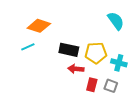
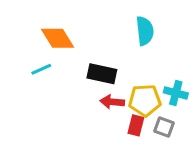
cyan semicircle: (116, 21) -> (145, 31), moved, turned 30
orange diamond: (39, 26) -> (58, 38), turned 40
yellow pentagon: (96, 53) -> (145, 100), moved

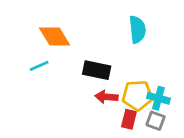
cyan cross: (176, 93) -> (158, 98), moved

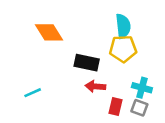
cyan line: (39, 66) -> (33, 93), moved
yellow pentagon: (137, 95) -> (123, 49), moved

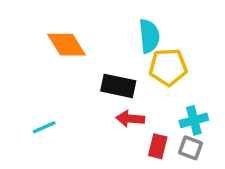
cyan semicircle: (123, 26) -> (149, 36), moved
cyan cross: (142, 88) -> (194, 120), turned -30

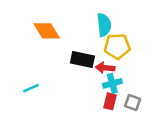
red arrow: (130, 119) -> (105, 68), moved
cyan cross: (194, 120) -> (112, 83), moved

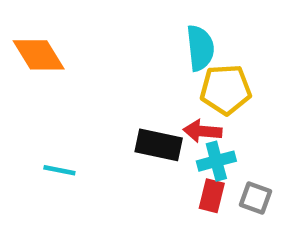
orange diamond: (47, 31) -> (39, 55), moved
black rectangle: (82, 59) -> (159, 145), moved
cyan line: (31, 88) -> (59, 170), turned 35

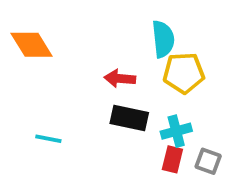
red arrow: (202, 131) -> (120, 79), moved

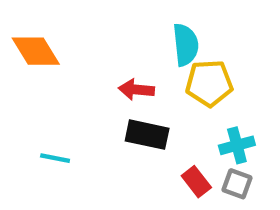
cyan cross: (176, 131) -> (237, 145), moved
red rectangle: (172, 159) -> (196, 182), turned -52

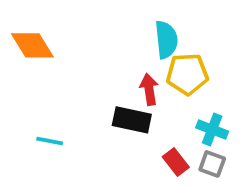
red arrow: (136, 90) -> (149, 89), moved, turned 76
cyan cross: (237, 145) -> (212, 130), turned 36

